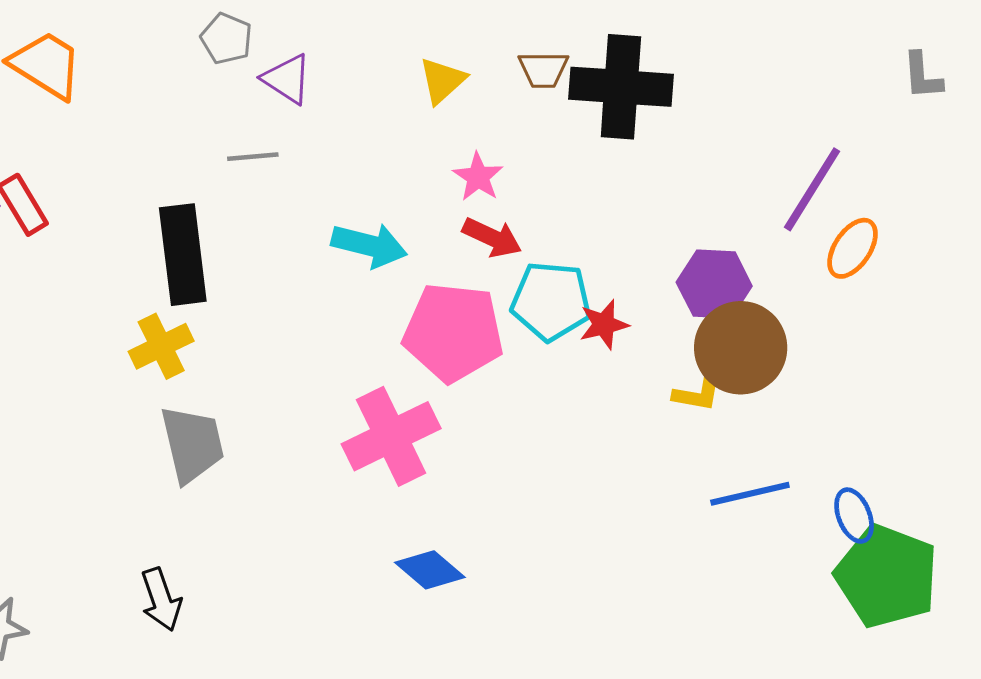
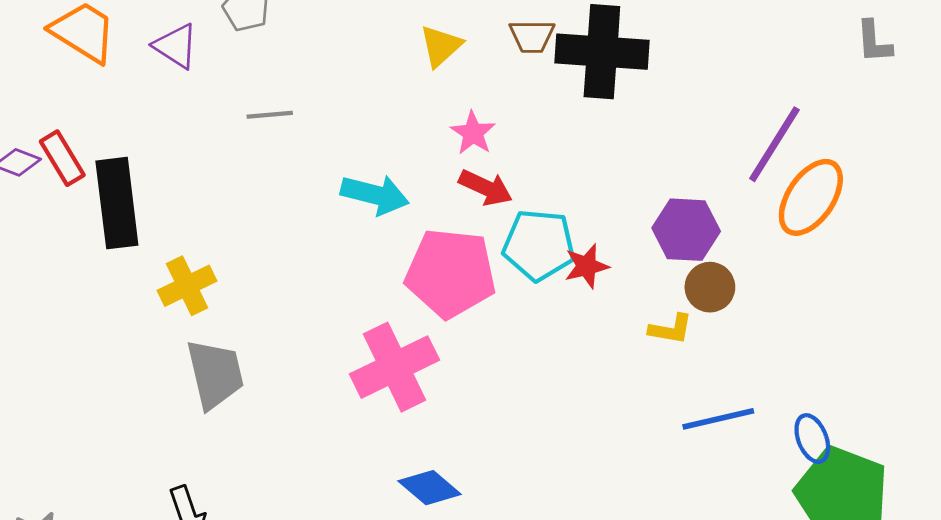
purple triangle: (287, 79) -> (176, 46), moved
orange ellipse: (852, 248) -> (811, 197), size x1.4
black rectangle: (183, 255) -> (117, 203), moved
brown circle: (741, 348) -> (710, 287), size x0.6

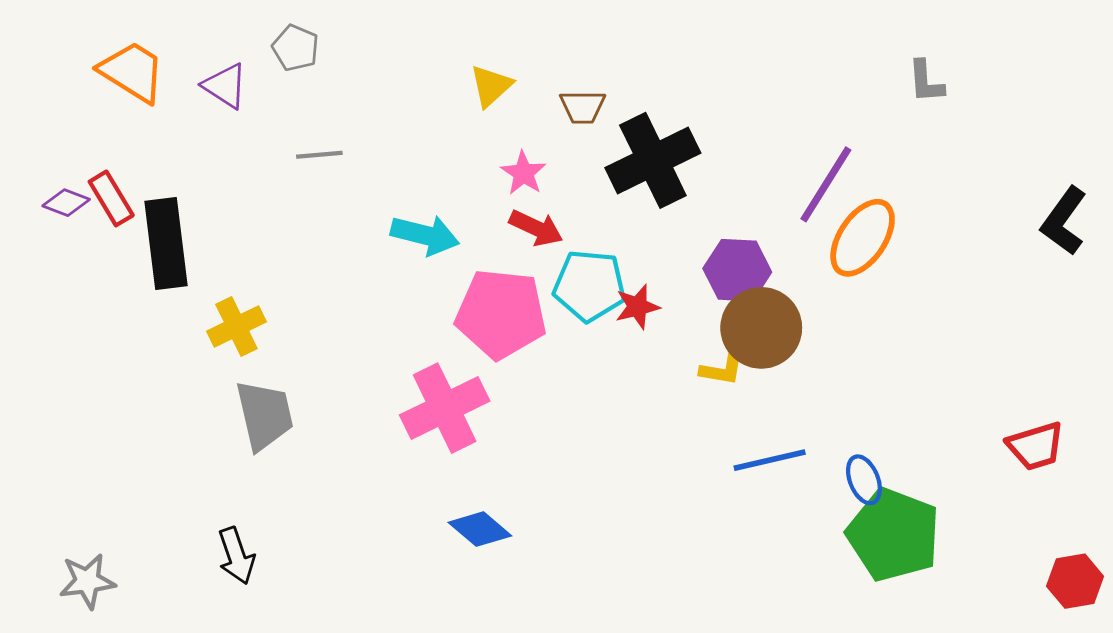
brown trapezoid: (532, 36) -> (583, 107), moved
black cross: (602, 52) -> (653, 160), moved, turned -30
brown circle: (710, 287) -> (761, 328), size x1.6

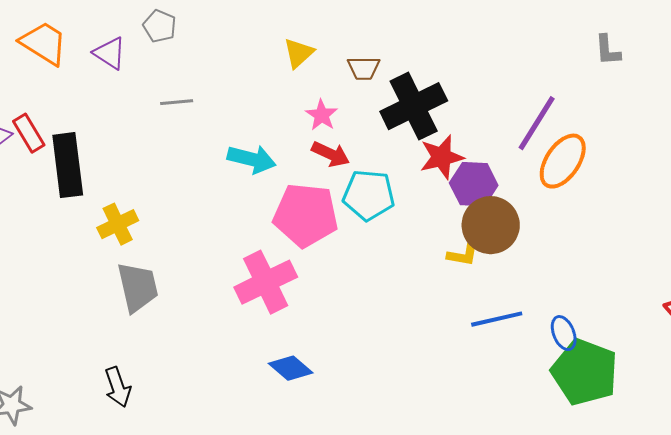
red star: (637, 307) -> (442, 157), moved, size x1.4

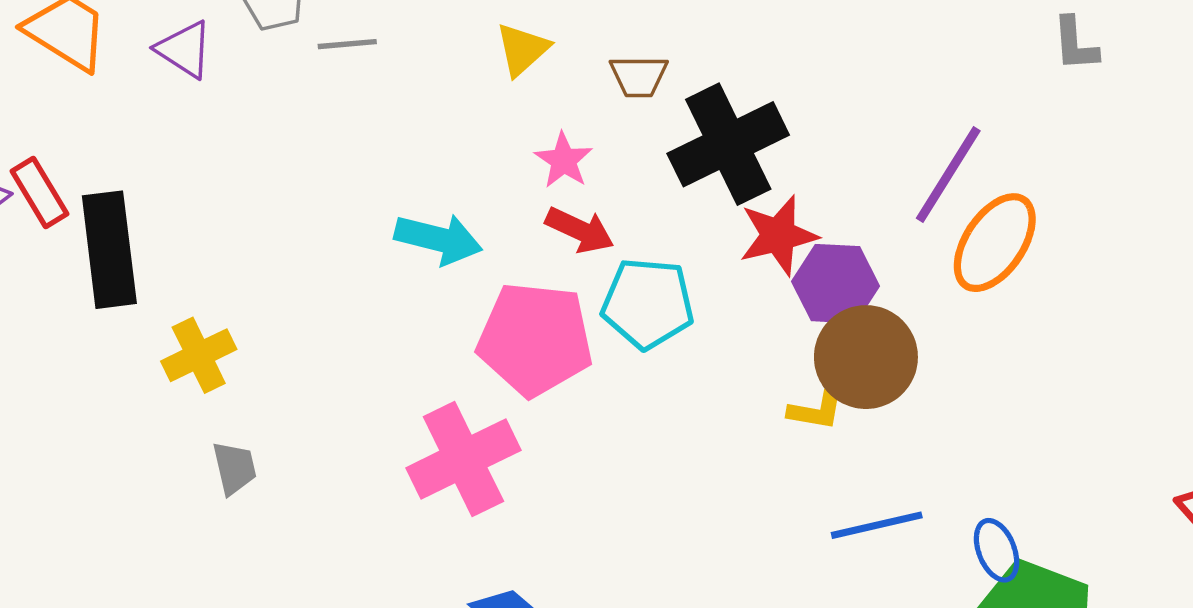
gray line: (177, 102) -> (347, 44), moved
gray trapezoid: (138, 287) -> (234, 468), size x0.6

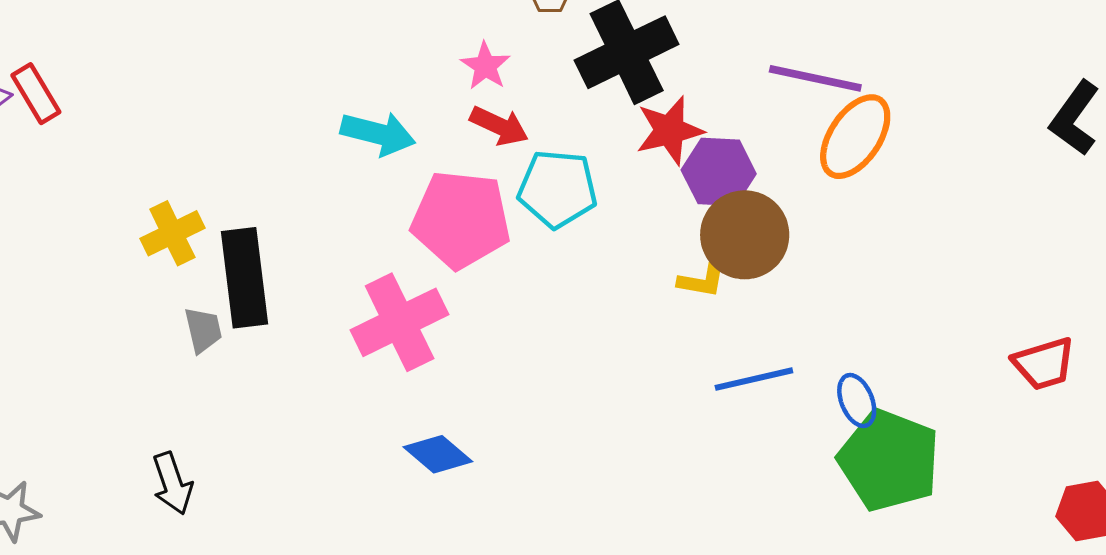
purple line: (948, 175) -> (815, 78), turned 70
black rectangle: (109, 250) -> (245, 278), moved

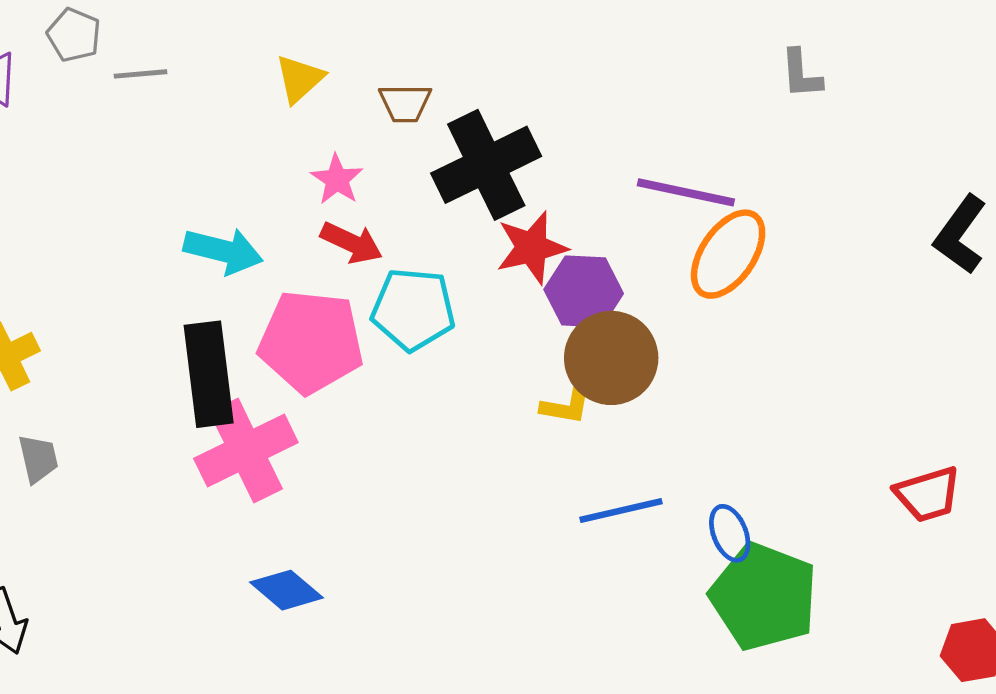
black rectangle: (245, 278) -> (209, 374), moved

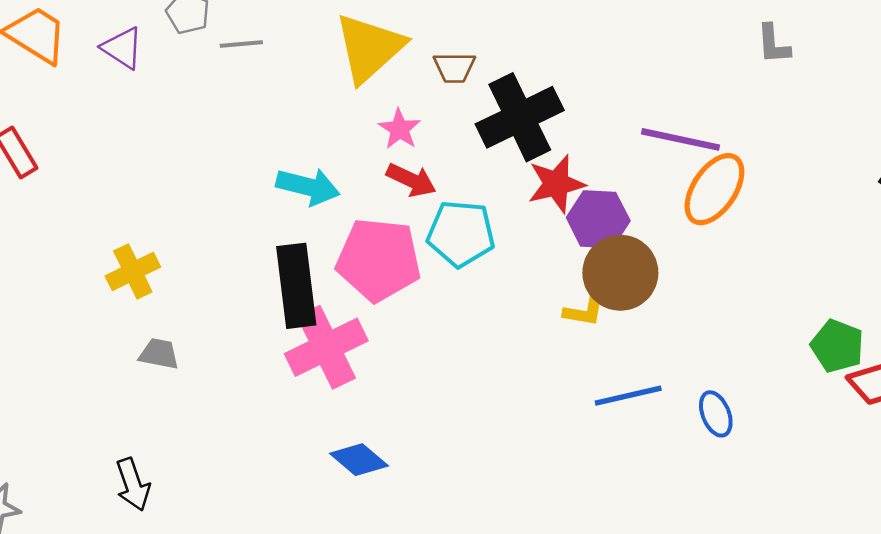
yellow triangle: (300, 79) -> (369, 48), size x1.8
gray trapezoid: (38, 459) -> (159, 354), turned -66
green pentagon: (764, 597) -> (837, 346), moved, size x0.6

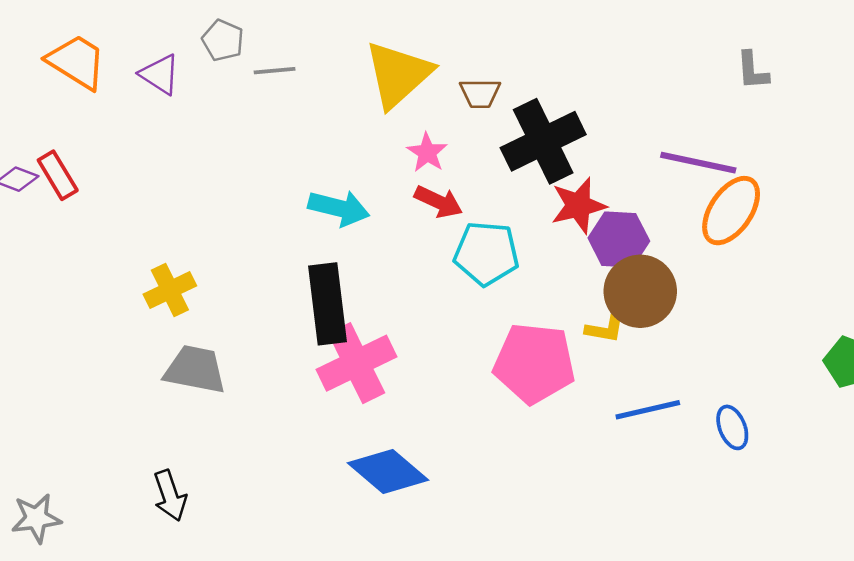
gray L-shape: (773, 44) -> (752, 71), moved
pink pentagon: (379, 260) -> (534, 363), moved
gray trapezoid: (159, 354) -> (195, 369), size x1.6
blue diamond: (359, 460) -> (388, 472), size x1.4

